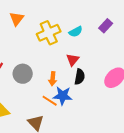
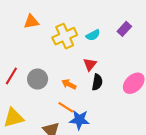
orange triangle: (17, 19) -> (31, 22), turned 42
orange arrow: (53, 79) -> (69, 84), turned 112
blue star: (63, 96) -> (79, 120), moved

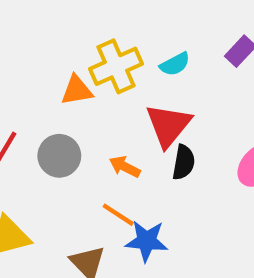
orange triangle: (31, 22) -> (77, 90), moved
red triangle: (90, 64) -> (168, 125), size x1.6

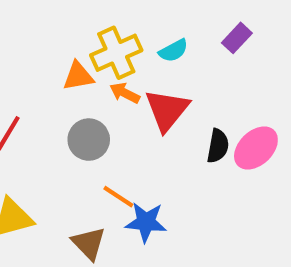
gray circle: (59, 156) -> (89, 140), moved
black semicircle: (184, 162) -> (218, 146), moved
orange arrow: (125, 167) -> (125, 93), moved

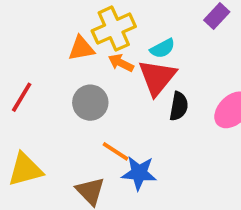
cyan semicircle: (173, 51) -> (163, 48), moved
black semicircle: (218, 146) -> (179, 106), moved

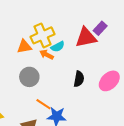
cyan semicircle: (163, 48) -> (58, 47), moved
red triangle: (157, 77) -> (86, 37), moved, turned 40

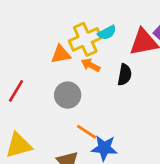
cyan semicircle: (58, 47) -> (107, 33), moved
black semicircle: (79, 79) -> (125, 75), moved

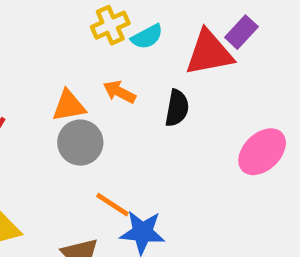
yellow cross: (85, 39) -> (110, 25), moved, size x0.7
orange triangle: (61, 54) -> (69, 106), moved

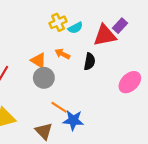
orange triangle: (69, 106) -> (38, 60), turned 42

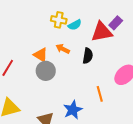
yellow cross: (58, 22) -> (59, 20), turned 35
orange line: (59, 107) -> (100, 94), moved, turned 42
blue star: (73, 120) -> (73, 110), turned -30

